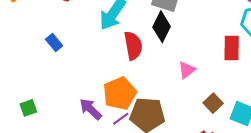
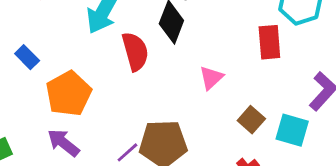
orange pentagon: (120, 93) -> (69, 94), moved
purple arrow: (91, 109) -> (63, 143), moved

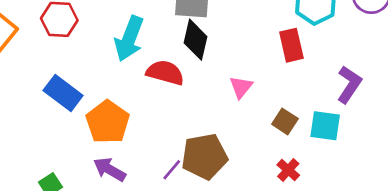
red semicircle: (135, 51) -> (165, 73), turned -51
blue rectangle: (27, 57) -> (63, 93), size x1.6

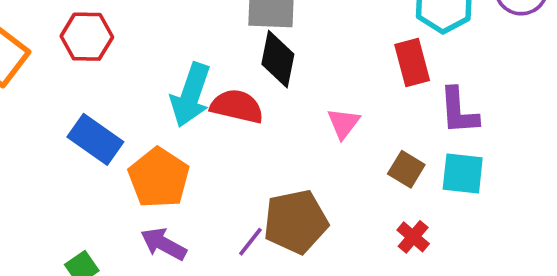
cyan arrow: (129, 39) -> (191, 95), moved
purple L-shape: (349, 84) -> (459, 111), moved, turned 144

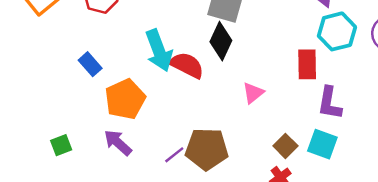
cyan arrow: (191, 95) -> (159, 50), turned -54
blue rectangle: (95, 139) -> (90, 64), size x0.7
brown square: (406, 169) -> (285, 146), moved

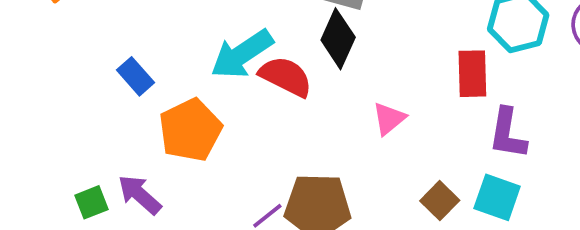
cyan arrow: (159, 50) -> (242, 54), turned 78
purple arrow: (118, 143) -> (140, 195), moved

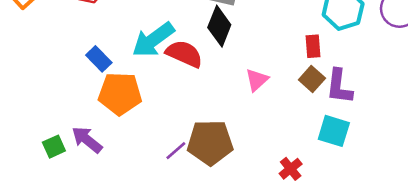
red rectangle: (472, 74) -> (313, 46), size x0.7
blue rectangle: (135, 76) -> (99, 59), moved
orange pentagon: (190, 130) -> (120, 94), turned 30
brown square: (440, 201) -> (312, 79), moved

